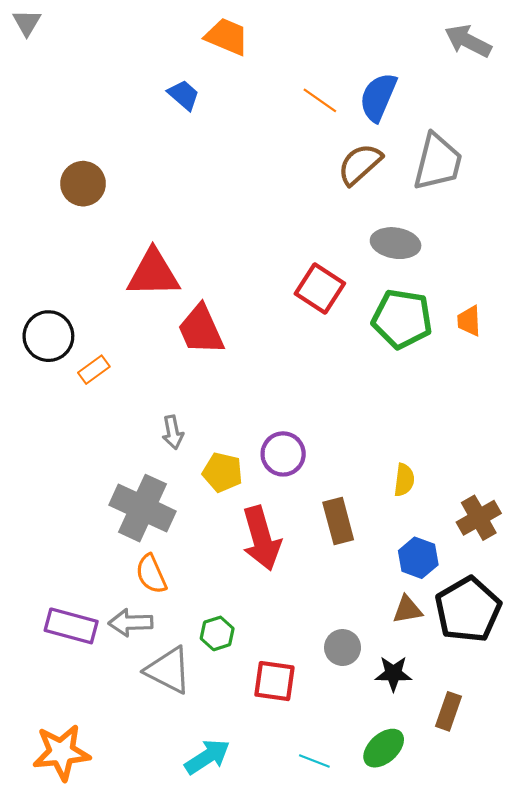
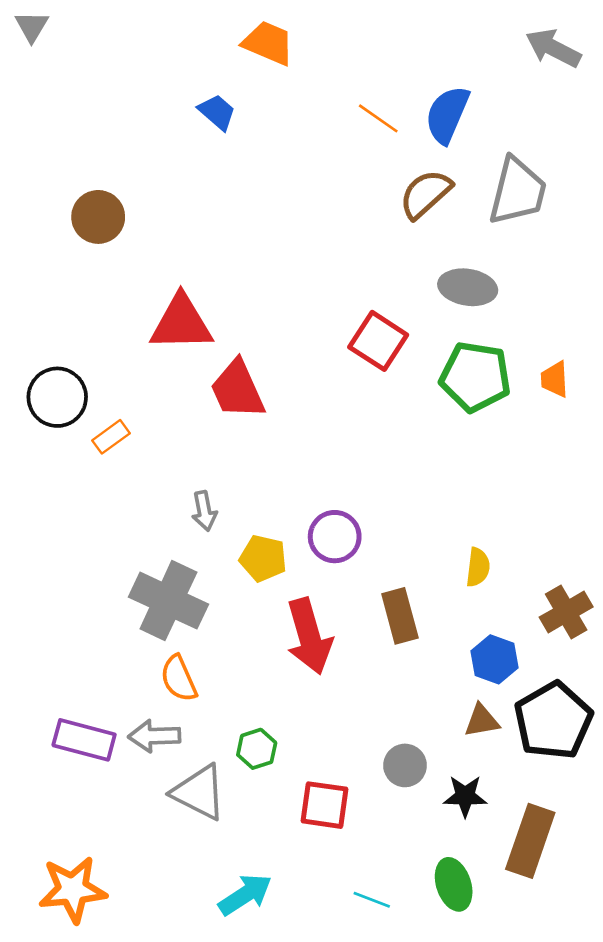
brown rectangle: (449, 711) -> (530, 841), size x1.6
green ellipse: (384, 748) -> (454, 884), turned -66

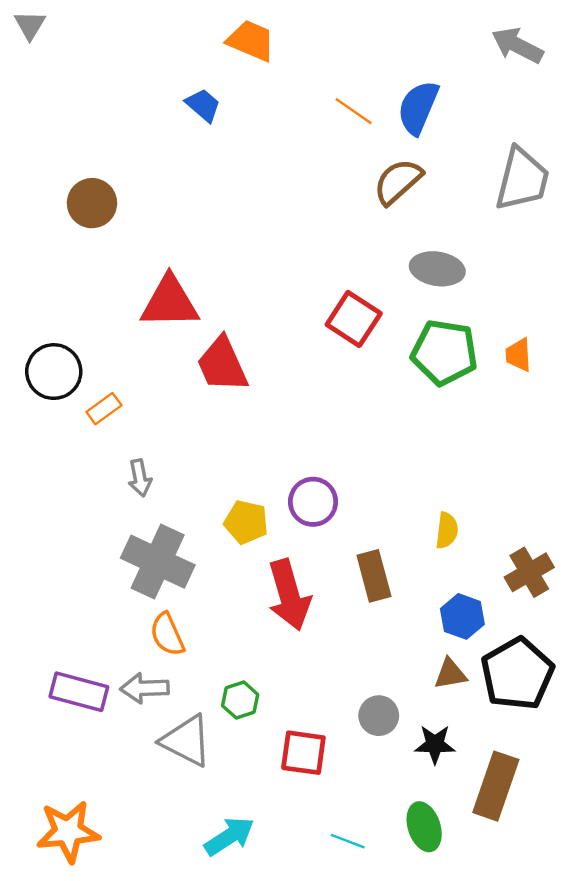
gray trapezoid: (518, 191) -> (522, 179), moved
gray arrow: (204, 511) -> (140, 478), moved

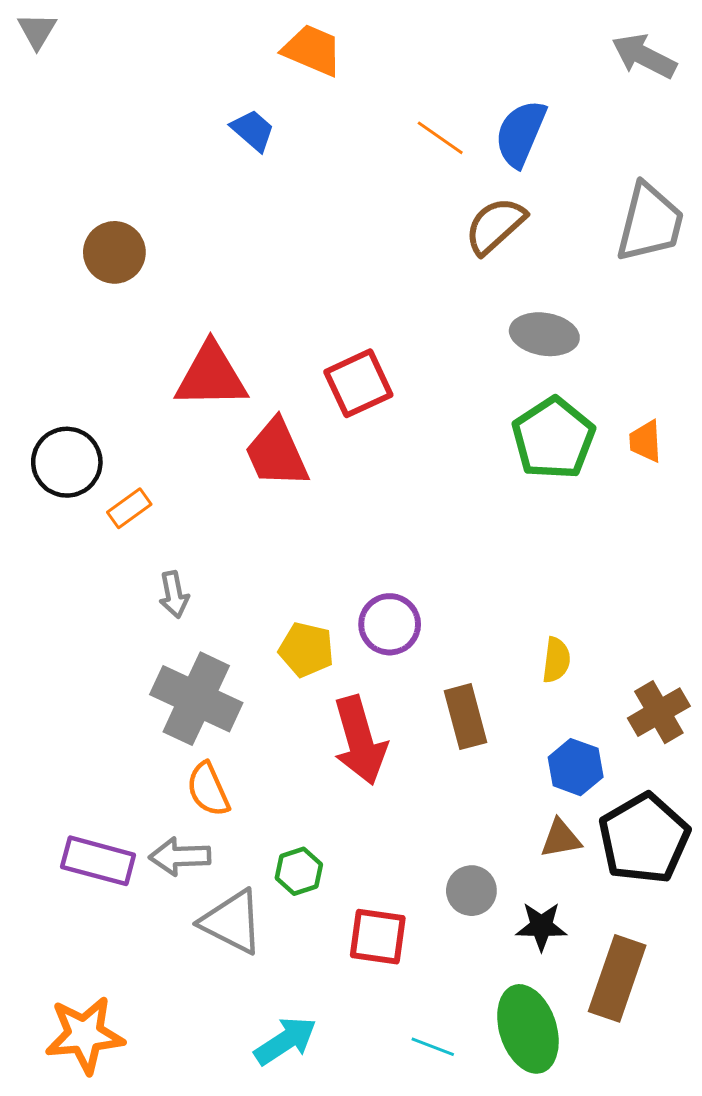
red square: (354, 319) -> (358, 383), moved, turned 32
green pentagon: (444, 352) -> (553, 438), turned 30
green ellipse: (424, 827) -> (528, 1029), size x1.4

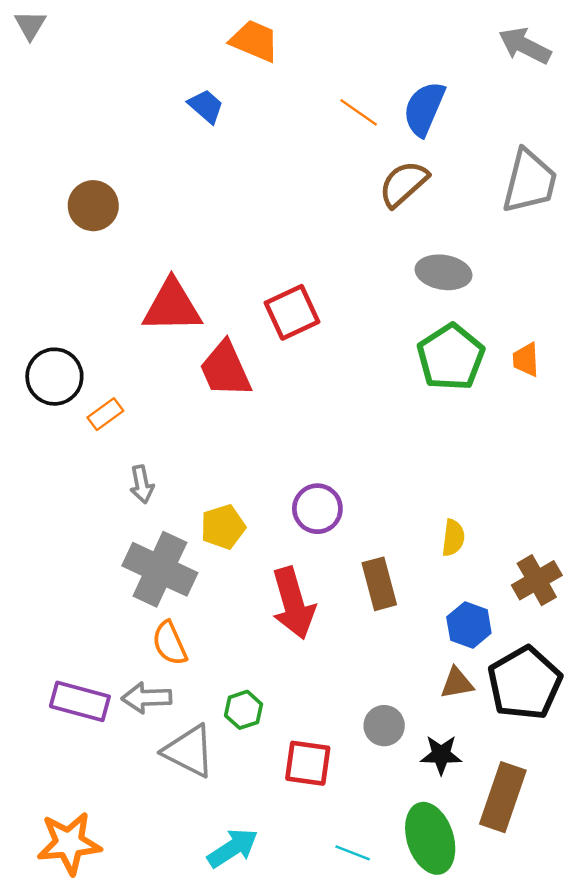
yellow pentagon: (306, 650) -> (223, 527), moved, turned -30

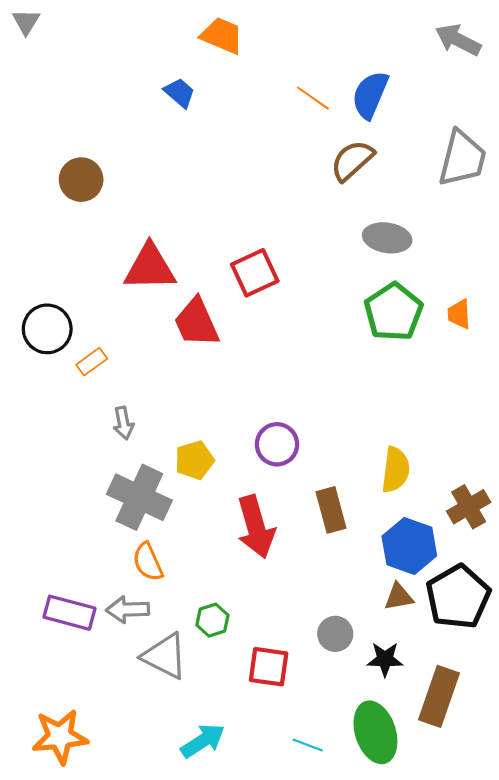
yellow semicircle: (453, 538) -> (396, 470), size x1.4
blue hexagon: (469, 625) -> (409, 546), size x1.4

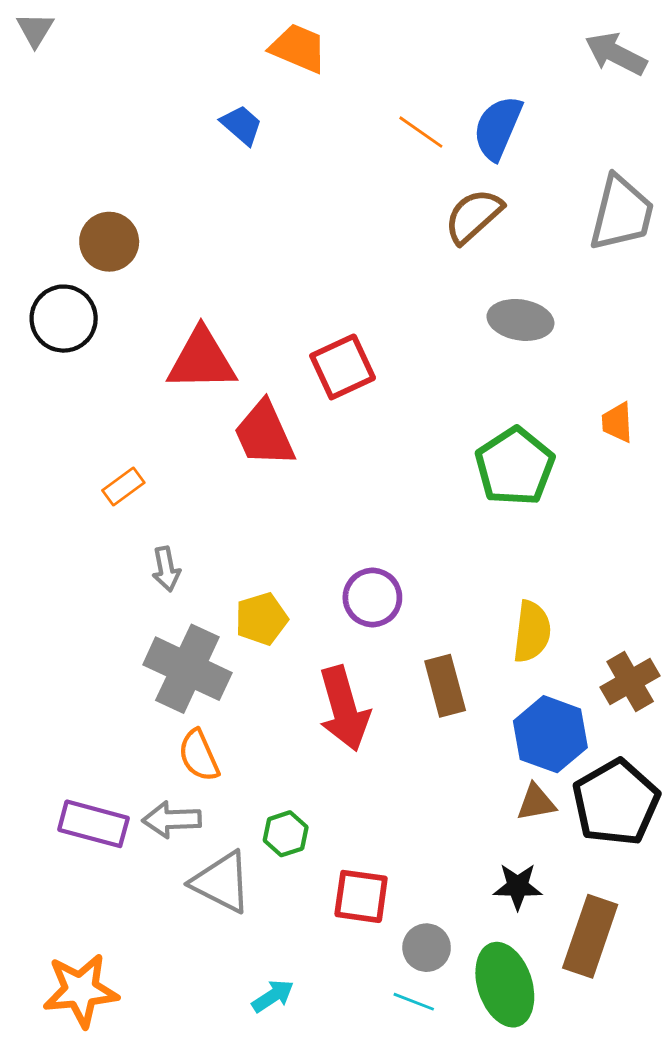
green pentagon: (393, 312) -> (515, 467), moved
black circle: (47, 329) -> (64, 319), moved
gray circle: (335, 634) -> (427, 948), moved
cyan arrow: (203, 741) -> (273, 996), size x0.7

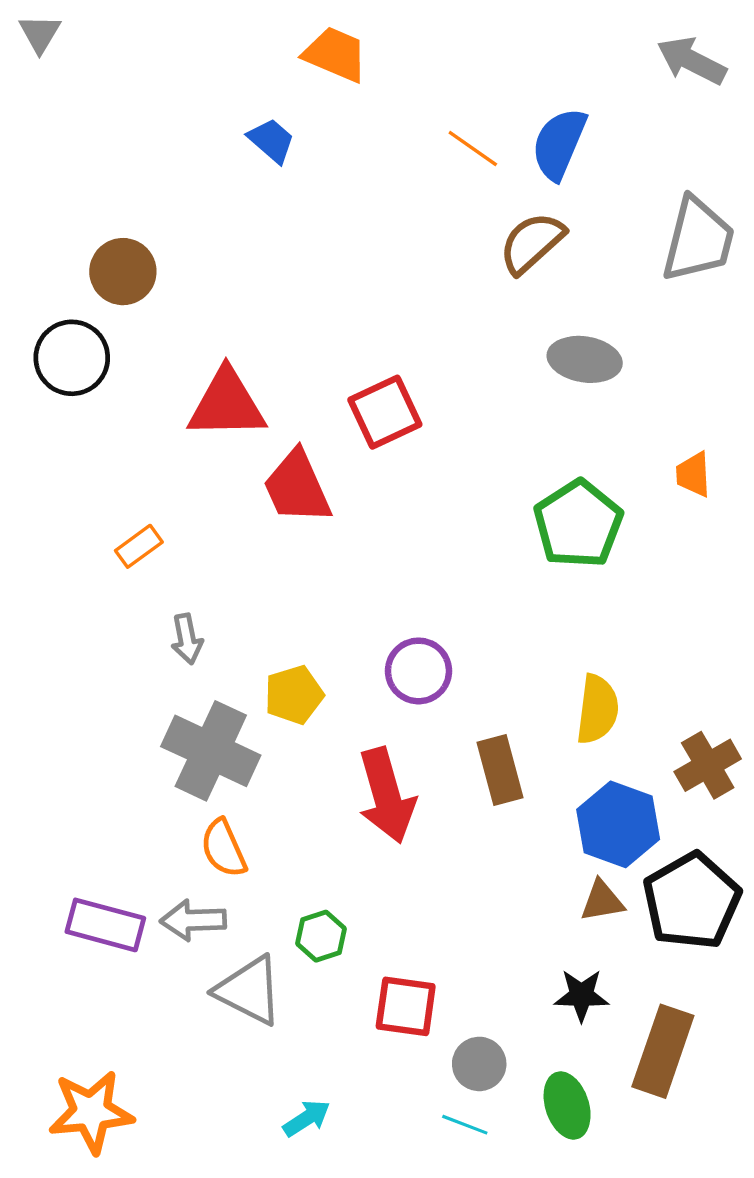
green ellipse: (505, 985) -> (567, 1105), size x0.7

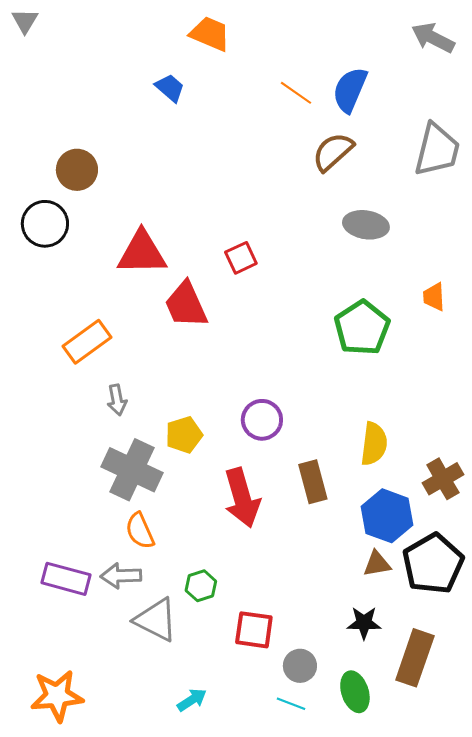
red square: (385, 412) -> (241, 258), size x0.7
orange rectangle: (139, 546) -> (87, 342), size x1.6

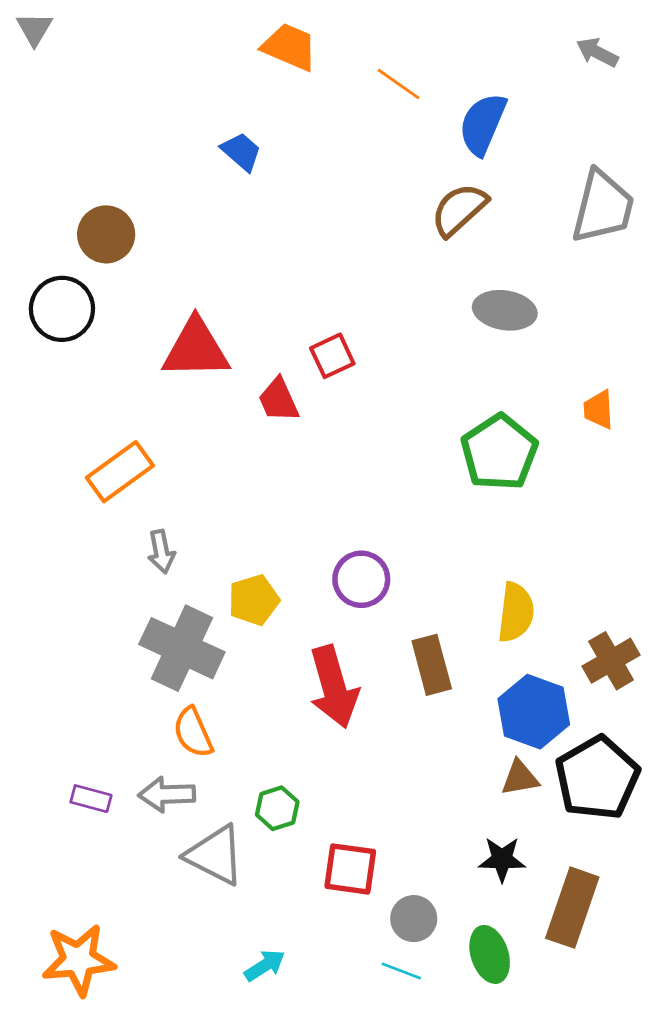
gray arrow: (433, 38) -> (597, 52), size x0.7
blue trapezoid: (170, 88) -> (241, 152), moved
orange line: (296, 93) -> (399, 84), moved
red trapezoid: (186, 305) -> (279, 400), moved, size x0.7
purple rectangle: (66, 579) -> (91, 799), size x0.6

